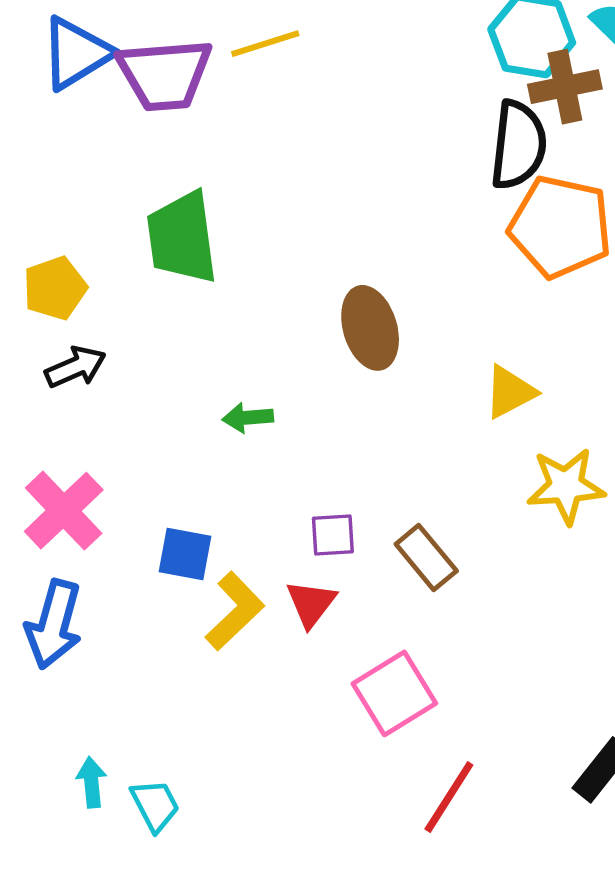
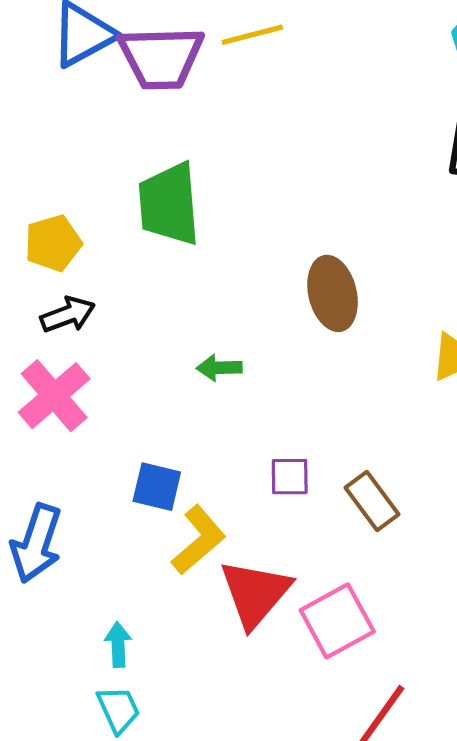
pink cross: (64, 511) -> (54, 396), moved
red triangle: (311, 603) -> (255, 593), moved, size x1.6
cyan arrow: (91, 782) -> (118, 644), moved

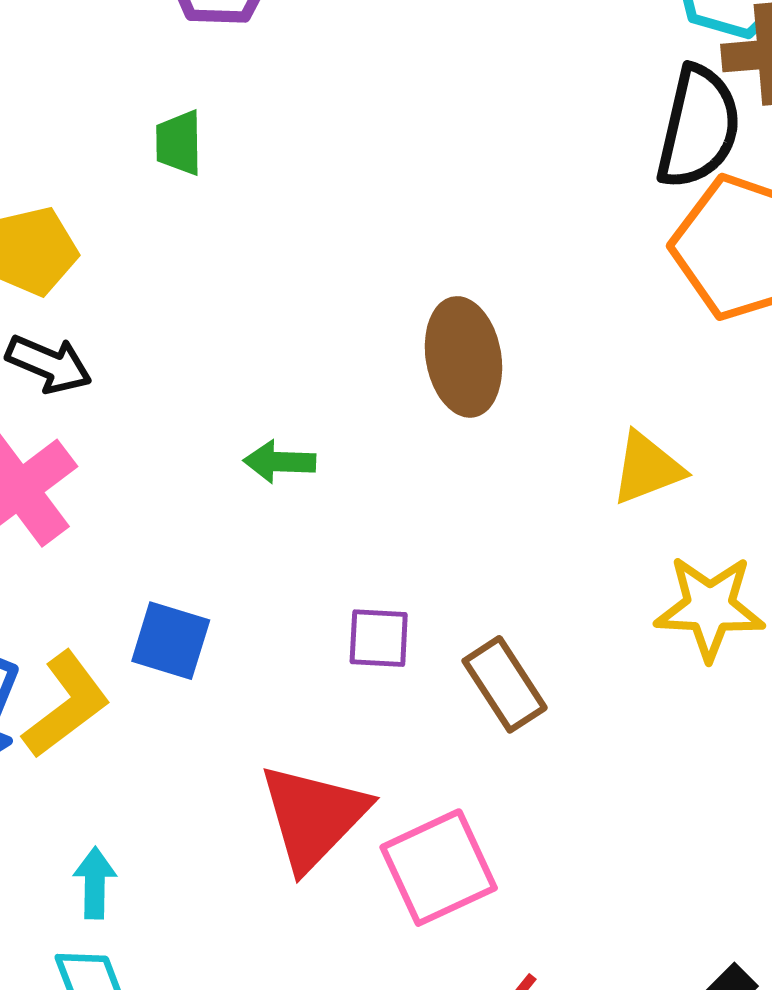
green trapezoid: (169, 204) -> (179, 143), moved, size x0.5
black arrow: (68, 315) -> (49, 364), turned 40
yellow L-shape: (199, 540) -> (66, 705), moved

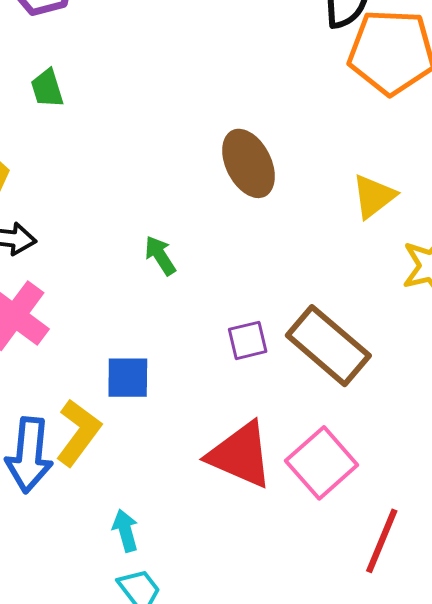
green arrow: (280, 462) -> (160, 255), turned 72
brown rectangle: (505, 684) -> (328, 346), size x1.5
red triangle: (313, 817) -> (240, 455), turned -34

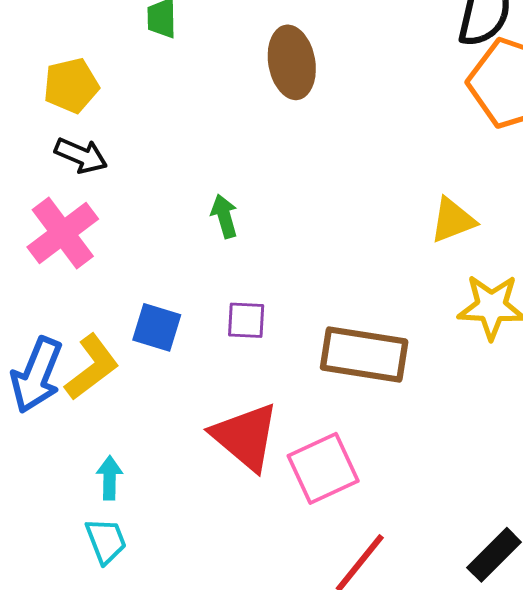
brown ellipse: (248, 163) -> (292, 62), moved
purple square: (248, 340) -> (246, 320), moved
brown rectangle: (328, 346) -> (364, 354), turned -48

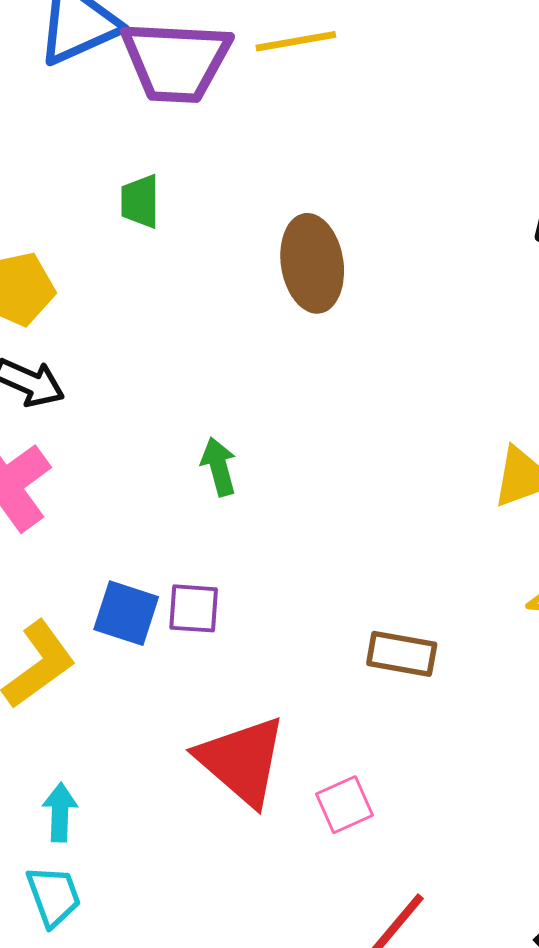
purple square: (246, 320) -> (194, 608), moved
brown rectangle: (364, 354) -> (402, 654), size x0.6
pink square: (323, 468) -> (344, 805), size x0.6

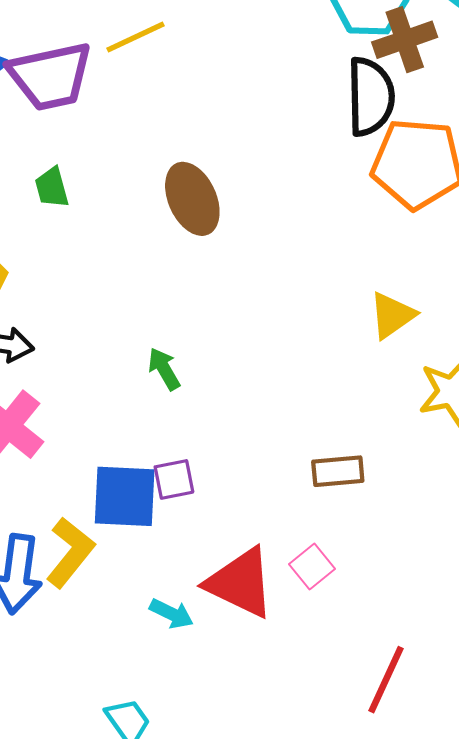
blue square: (126, 613) -> (125, 496), size x1.4
pink square: (344, 805) -> (312, 566), moved
cyan arrow: (60, 812) -> (171, 614), moved, turned 129

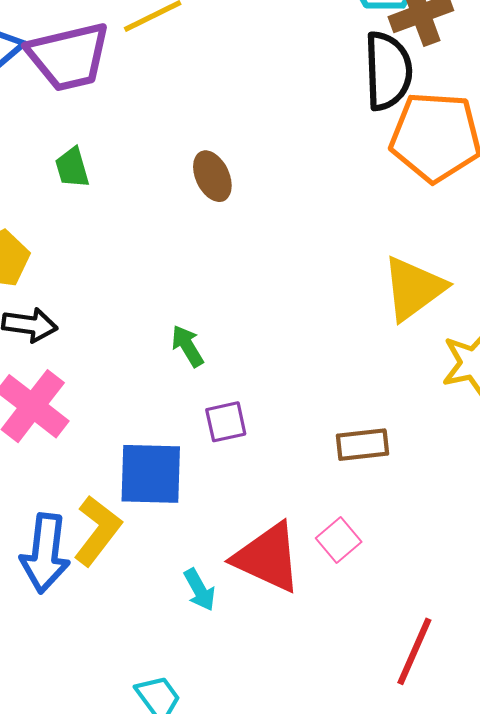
brown ellipse: (192, 199) -> (212, 176), size x0.7
yellow triangle: (392, 315) -> (414, 288), size x1.4
purple square: (174, 479) -> (226, 422), moved
cyan arrow: (171, 614) -> (200, 590), turned 36

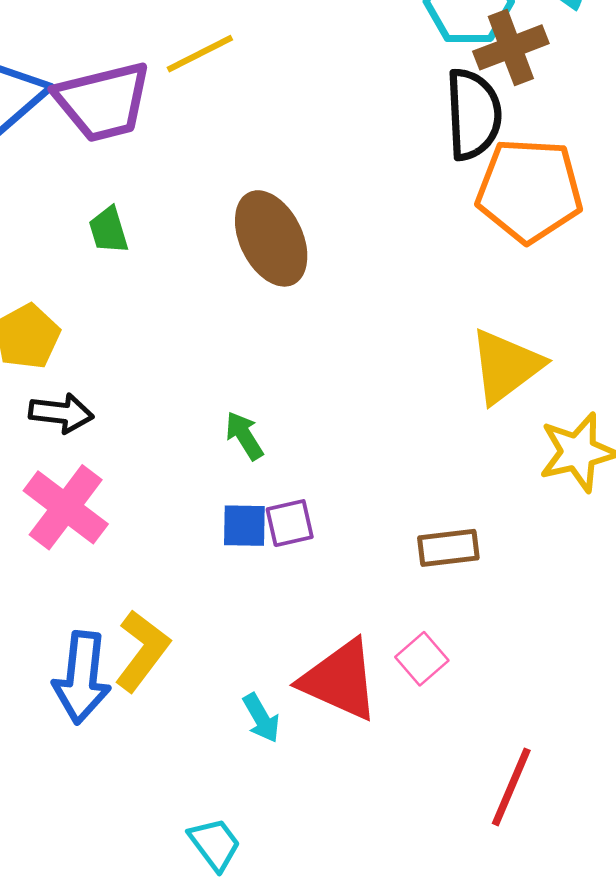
brown ellipse: (212, 176) -> (271, 238), size x1.6
blue square: (151, 474) -> (244, 526), moved, size x0.6

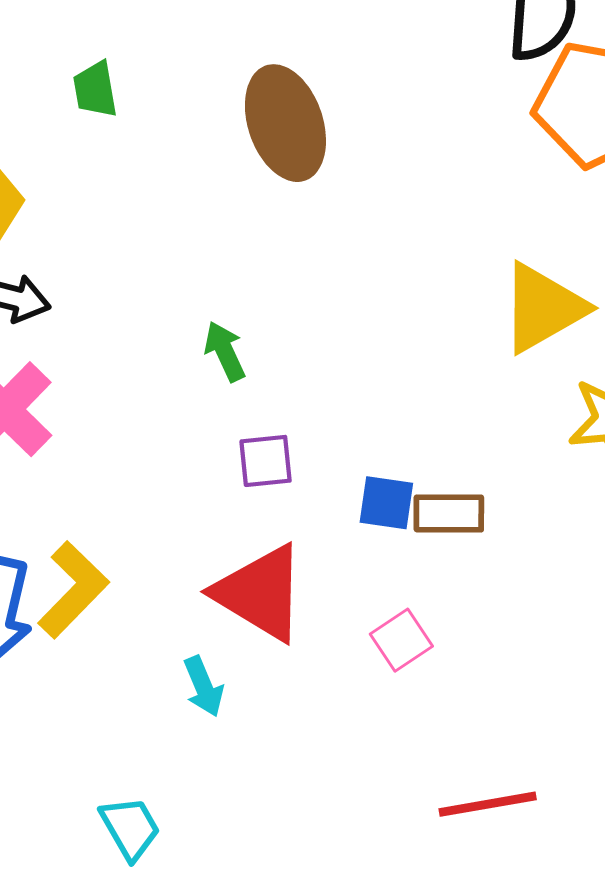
blue square: (244, 526) -> (386, 503), moved
red triangle: (340, 680) -> (260, 593), moved
red line: (511, 787) -> (488, 804), turned 50

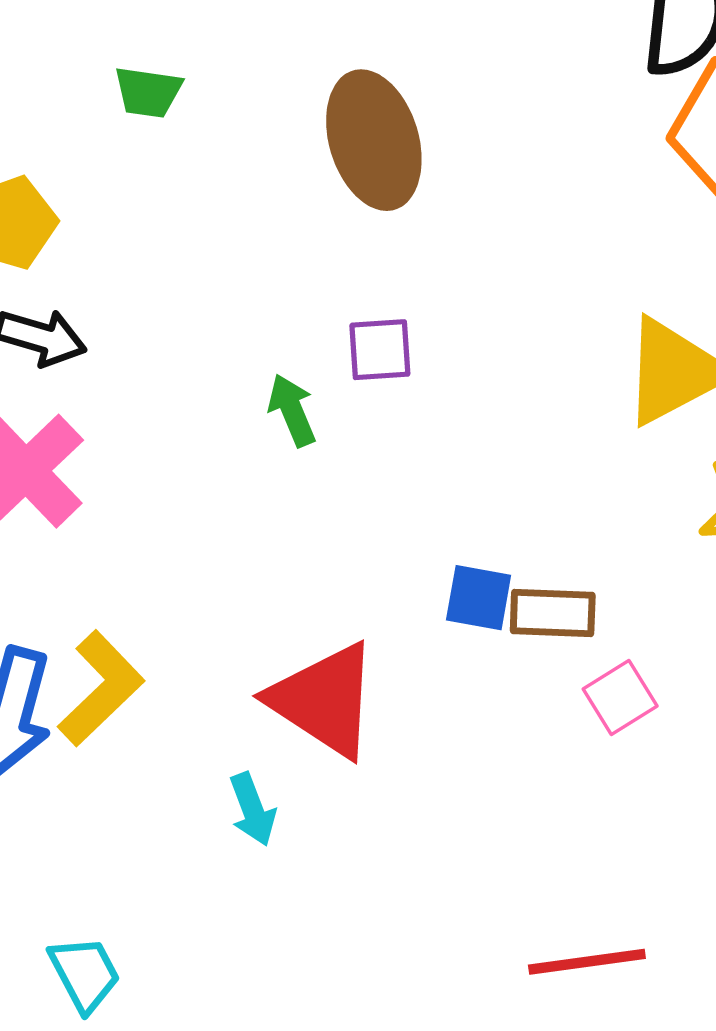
green trapezoid: (95, 90) -> (148, 92), turned -74
purple square: (266, 461) -> (380, 350), moved
pink square: (401, 640) -> (620, 698), moved
cyan trapezoid: (130, 828) -> (85, 974), moved

